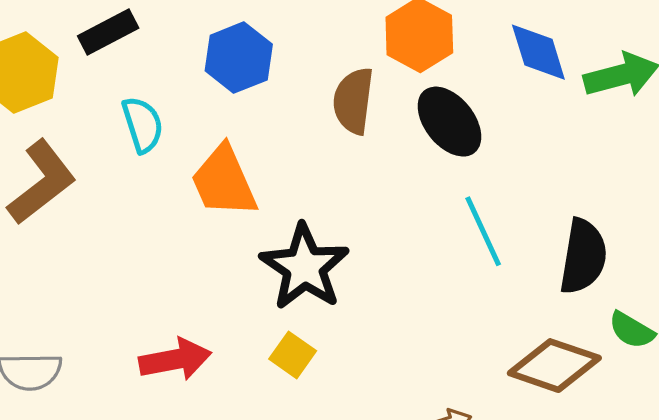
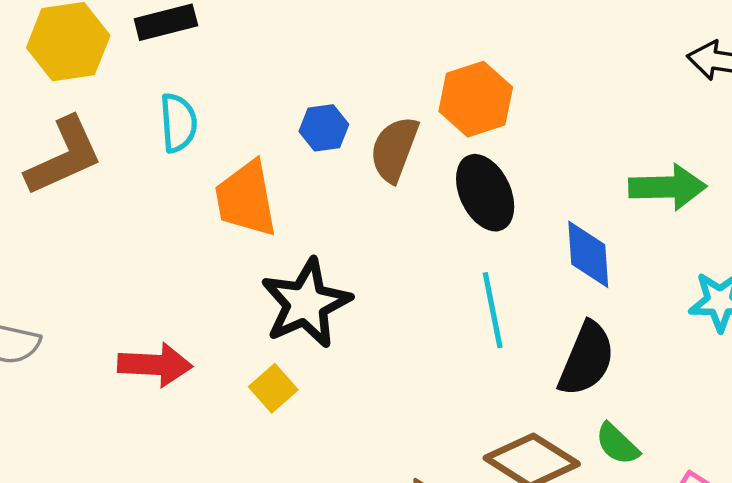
blue diamond: (538, 52) -> (588, 254), moved
blue hexagon: (239, 58) -> (324, 128), moved, size x0.7

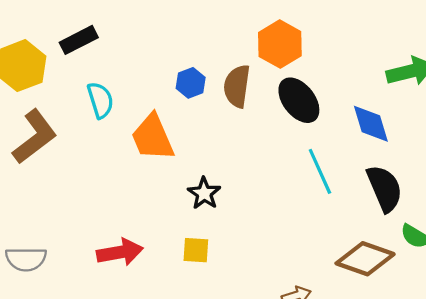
black star: (306, 303) -> (204, 193), size x0.6
black semicircle: (587, 359) -> (384, 188), turned -33
yellow square: (273, 388) -> (196, 250), turned -32

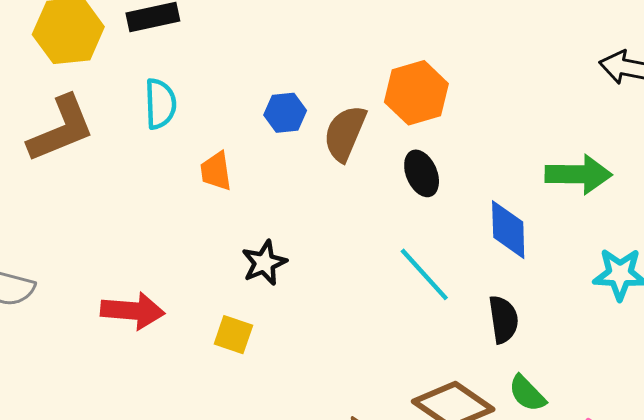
black ellipse: (299, 100) -> (422, 173), size x0.7
orange trapezoid: (153, 137) -> (216, 171), size x0.6
cyan line: (320, 171) -> (424, 274), turned -33
black semicircle: (384, 188) -> (503, 319), size x0.7

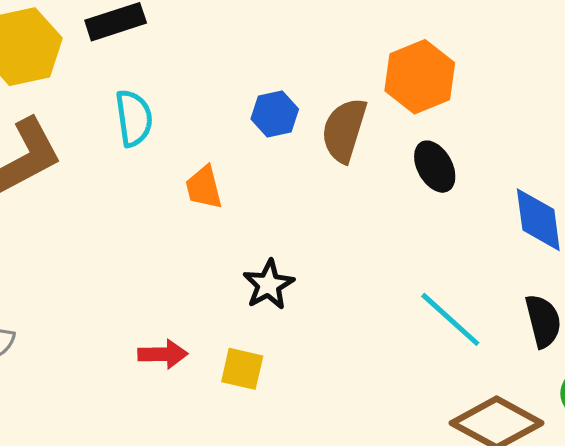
cyan line: (424, 274) -> (450, 319), moved
red arrow: (133, 311) -> (163, 354), moved, size x0.7

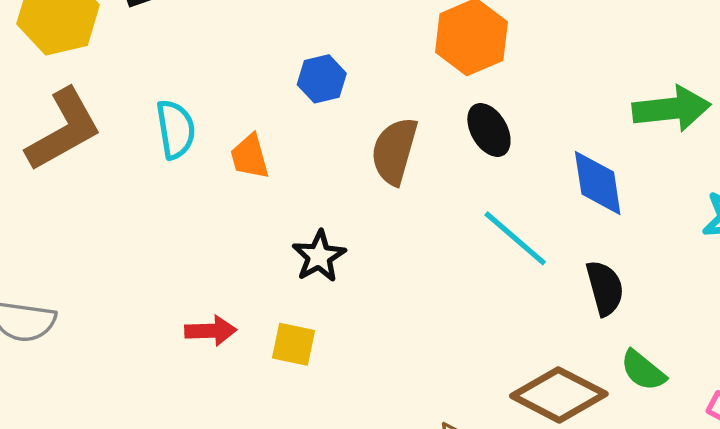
cyan semicircle: (134, 118) -> (176, 129), moved
brown semicircle: (344, 130) -> (394, 151), moved
cyan line: (450, 319) -> (515, 238), moved

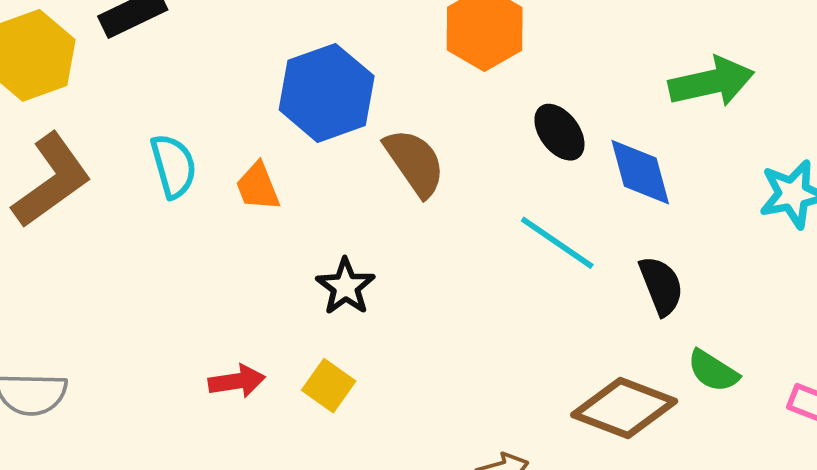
blue hexagon: (322, 79) -> (327, 93), size x1.8
black ellipse: (489, 130) -> (559, 132), moved
brown semicircle: (394, 151) -> (415, 162), turned 136
yellow square: (293, 344) -> (329, 386), turned 30

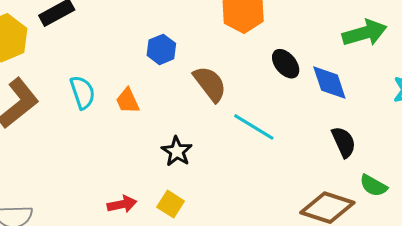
blue hexagon: (327, 93) -> (161, 49), size x0.6
cyan line: (557, 243) -> (254, 127), moved

